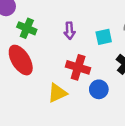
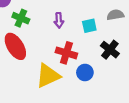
yellow triangle: (57, 93) -> (48, 76), size x1.4

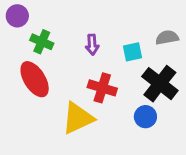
black cross: (110, 50) -> (160, 84), size x1.4
blue circle: (85, 72) -> (145, 117), moved

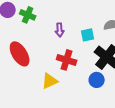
green cross: (42, 42) -> (28, 15), moved
yellow triangle: (78, 118) -> (50, 81), size x0.7

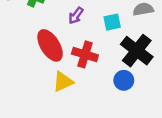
purple arrow: (60, 30) -> (76, 16), turned 40
red ellipse: (20, 54) -> (50, 45), moved

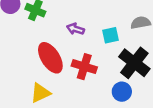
purple arrow: (76, 16) -> (75, 29), turned 72
yellow triangle: (63, 82) -> (40, 93), moved

